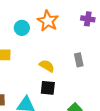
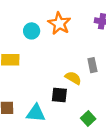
yellow semicircle: (47, 66) -> (73, 78), moved

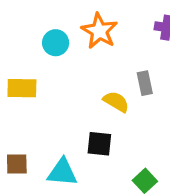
gray rectangle: (92, 65) -> (145, 83), moved
yellow semicircle: (73, 78) -> (116, 102), moved

